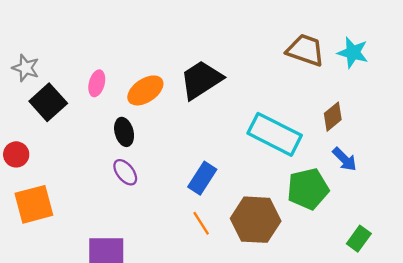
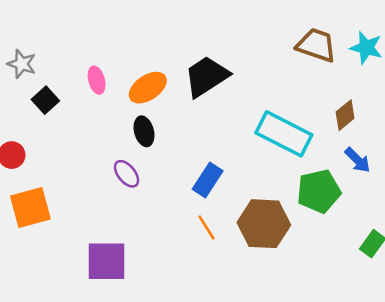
pink ellipse: (97, 83) -> (97, 80), turned -30
black square: (48, 102) -> (45, 100), size x0.7
black ellipse: (124, 132) -> (144, 131), moved

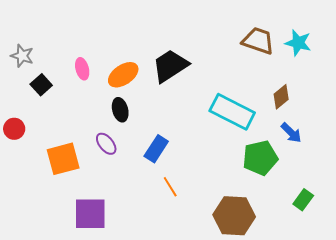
blue rectangle: (208, 180) -> (156, 149), moved
orange square: (30, 207) -> (63, 159), moved
brown hexagon: (264, 224) -> (234, 216), moved

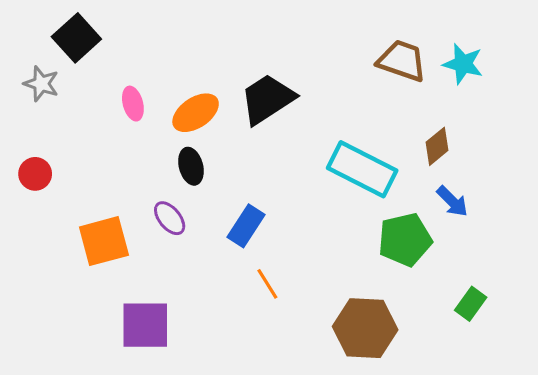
black square: (41, 85) -> (76, 38), moved, size x1.4
red circle: (14, 129) -> (35, 174), moved

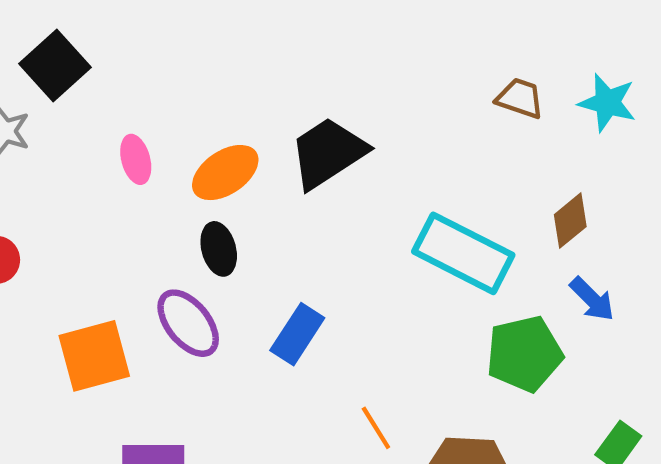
brown trapezoid: (402, 61) -> (520, 98), size x0.7
purple ellipse: (170, 218) -> (188, 323), size x1.4
orange line: (267, 284) -> (376, 428), moved

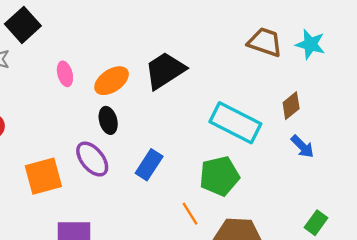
brown trapezoid: (520, 98) -> (265, 42), size x1.4
green pentagon: (524, 354) -> (219, 176), moved

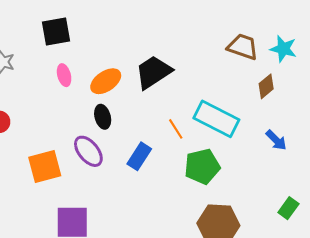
black square: (23, 25) -> (56, 31), moved, turned 32
brown diamond: (291, 106) -> (266, 86), moved
orange line: (190, 214) -> (176, 129), moved

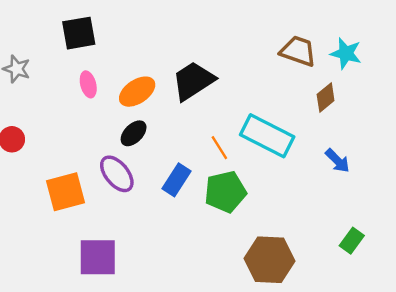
black ellipse: (103, 117) -> (134, 133), turned 60
green pentagon: (202, 167) -> (225, 192), moved

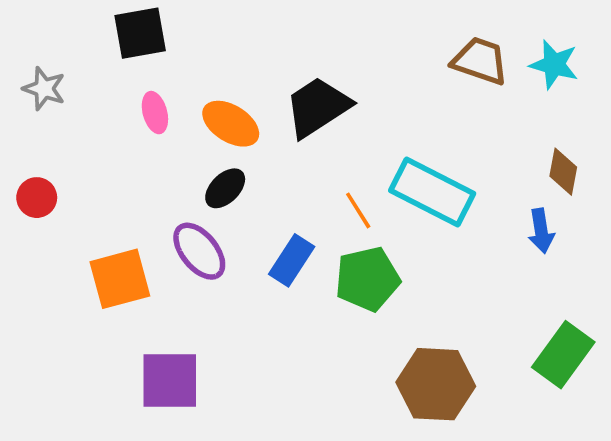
orange ellipse: (137, 92) -> (231, 124), turned 66
brown diamond: (326, 98) -> (563, 172), moved, turned -40
blue arrow: (338, 161) -> (541, 231), turned 36
green rectangle: (352, 241) -> (563, 355), size x1.6

